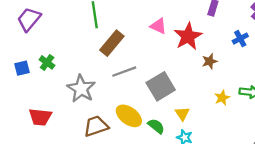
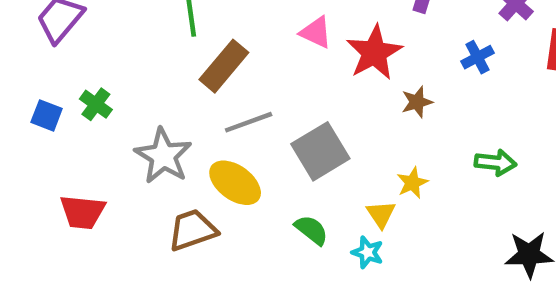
blue square: (22, 68) -> (47, 115), turned 35
yellow star: (222, 98) -> (412, 183), moved
yellow triangle: (182, 114) -> (381, 214), moved
yellow ellipse: (129, 116) -> (235, 183), moved

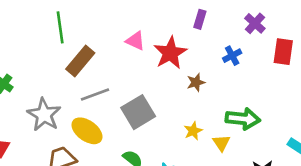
green arrow: (495, 163) -> (243, 119), size x1.4
yellow triangle: (381, 214) -> (221, 143), moved

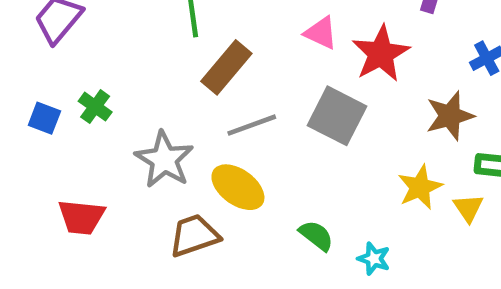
brown star: (196, 82) -> (450, 116), moved, size x1.5
gray square: (138, 112) -> (337, 116), moved, turned -32
yellow star: (193, 131) -> (420, 187), size x1.4

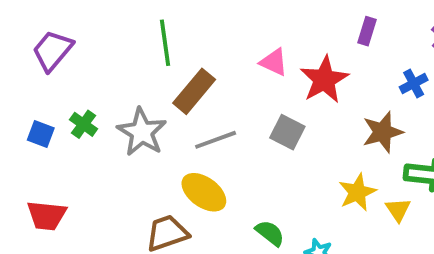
gray square: (337, 116) -> (287, 132), size x0.7
gray star: (164, 160) -> (142, 132), moved
red trapezoid: (81, 217) -> (47, 216), moved

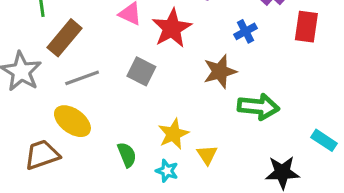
yellow star: (357, 192) -> (173, 134), moved
yellow triangle: (398, 210) -> (207, 155), moved
green semicircle: (270, 233) -> (127, 155), turned 30

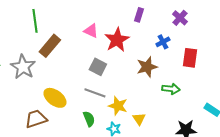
red rectangle: (306, 27) -> (190, 58), moved
gray line: (82, 78) -> (95, 93), moved, turned 40
green arrow: (258, 107) -> (171, 89), size x0.7
yellow star: (173, 134) -> (118, 106), turned -30

